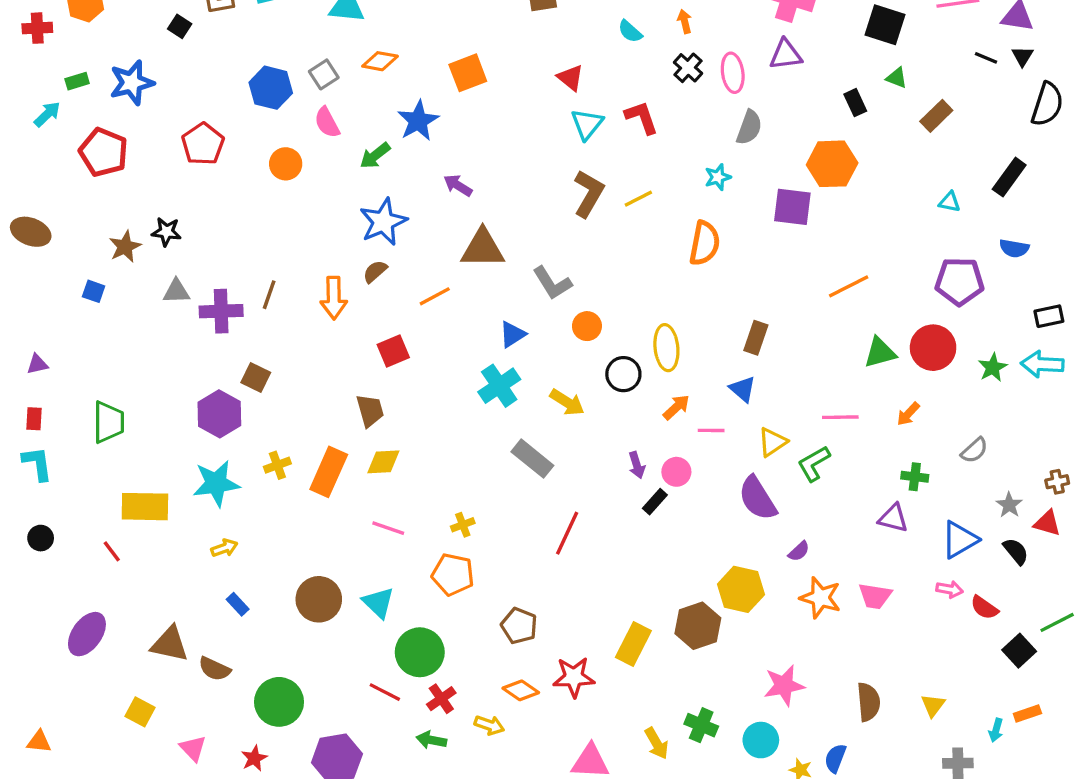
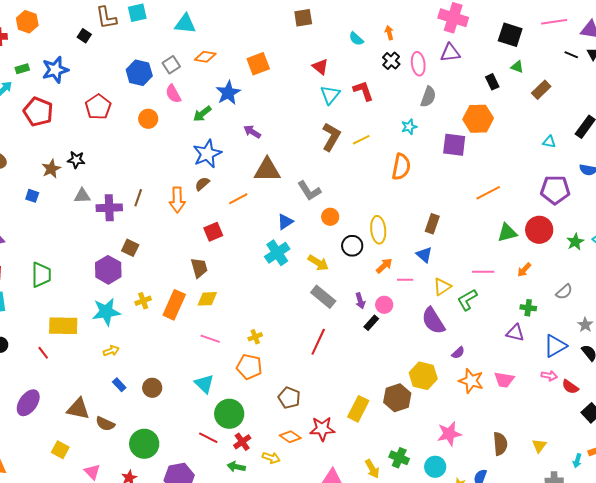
gray rectangle: (532, 459) -> (323, 297), moved
brown circle: (319, 599) -> (152, 388), moved, size x0.7

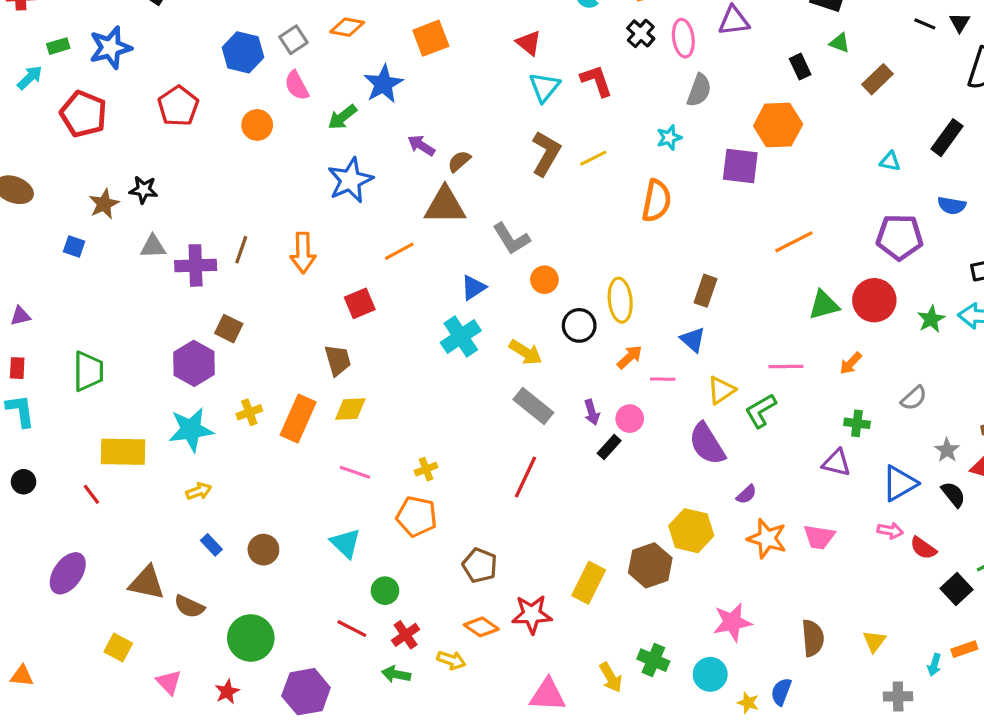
brown semicircle: (202, 184) -> (459, 161), moved
green circle: (229, 414) -> (385, 591), size x0.6

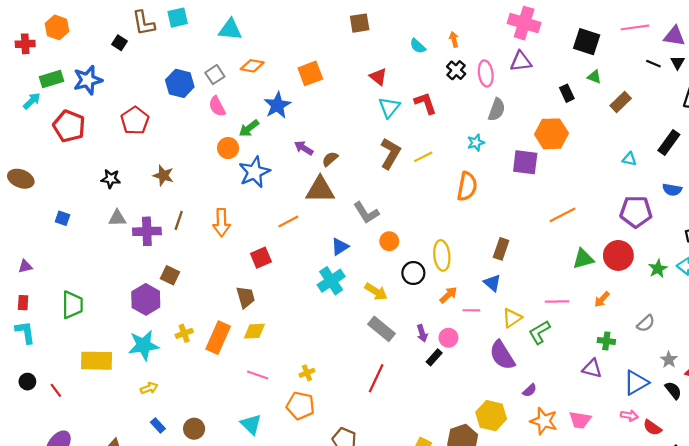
green rectangle: (58, 46) -> (52, 79), size x1.5
orange circle: (257, 125) -> (228, 148), moved
brown star: (104, 204) -> (163, 175), moved, turned -30
red line: (91, 494) -> (56, 390), moved

